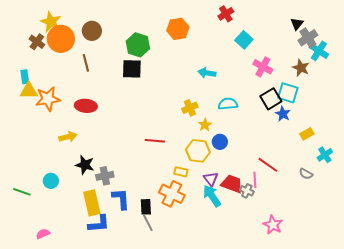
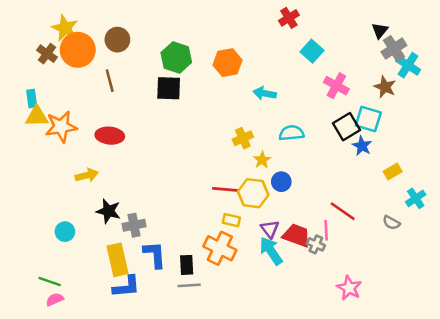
orange hexagon: (178, 29) -> (228, 63), moved
red line: (155, 141) -> (225, 189), moved
green line: (22, 192) -> (50, 282), moved
gray line: (148, 223) -> (189, 285), turned -66

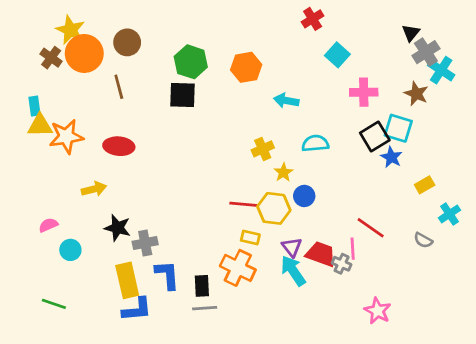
pink cross: (336, 86) -> (364, 92), turned -30
pink semicircle: (55, 299) -> (48, 225), moved

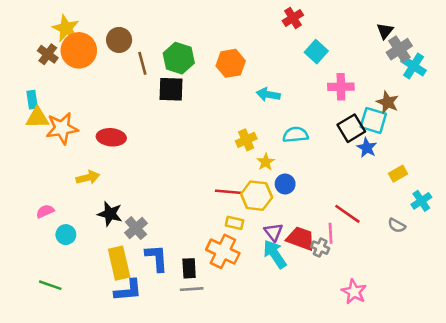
brown line: (119, 87) -> (142, 63), moved
brown star: (416, 94) -> (388, 102), moved
gray cross: (145, 243) -> (136, 228), turned -30

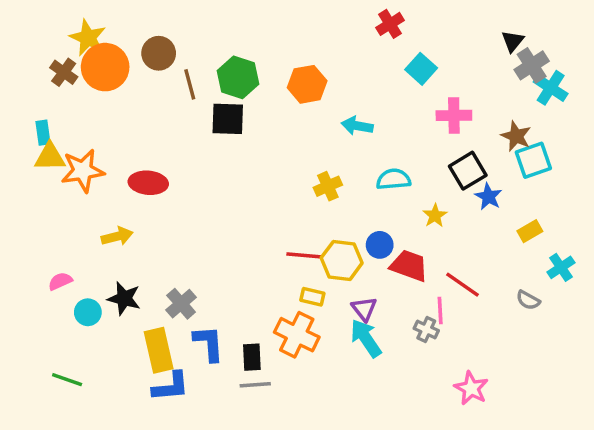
cyan square: (373, 120) -> (533, 160), moved, turned -36
yellow star: (266, 162) -> (435, 216), moved
black star: (110, 214) -> (124, 298), moved
red trapezoid: (301, 238) -> (409, 266), moved

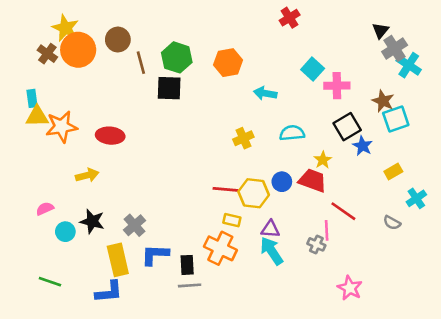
cyan square: (421, 69) -> (313, 69), moved
red trapezoid: (409, 266) -> (313, 180), moved
purple triangle: (364, 309) -> (270, 229), turned -48
blue L-shape: (209, 343) -> (155, 255), turned -84
blue L-shape: (171, 387) -> (109, 292), moved

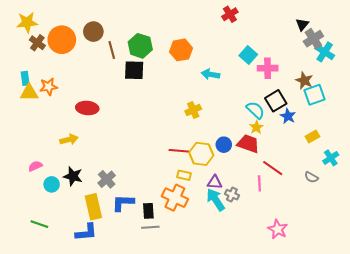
yellow star: (65, 28) -> (27, 22), moved, turned -30
orange star: (61, 127) -> (49, 87), moved, size x0.7
cyan semicircle: (292, 133) -> (255, 110), moved, turned 48
gray cross: (316, 244) -> (232, 195), moved

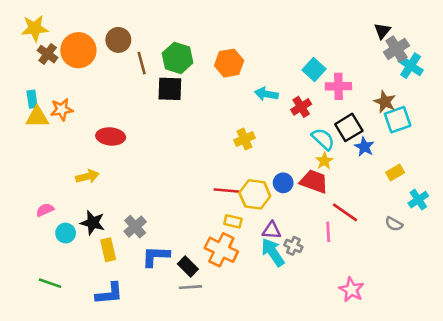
red cross: (230, 14) -> (301, 107), moved
yellow rectangle: (93, 207) -> (108, 250), moved, size x0.7
black rectangle: (148, 211) -> (188, 266), turned -42

